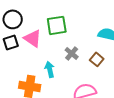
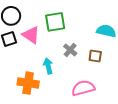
brown square: (97, 59) -> (95, 56), turned -32

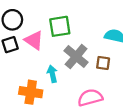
gray cross: (70, 50) -> (76, 57), size x1.6

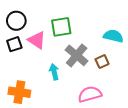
brown square: (103, 63) -> (102, 62), turned -32
orange cross: (31, 92) -> (19, 92), moved

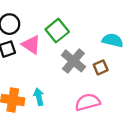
green square: (61, 27) -> (57, 31), turned -30
cyan arrow: (54, 72) -> (39, 97), moved

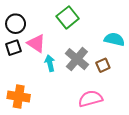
green square: (57, 31) -> (68, 17), moved
cyan arrow: (39, 97) -> (50, 63), moved

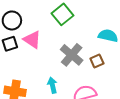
cyan arrow: (50, 63) -> (52, 85), moved

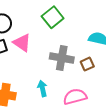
gray cross: (72, 55) -> (62, 58), turned -30

